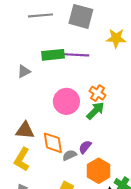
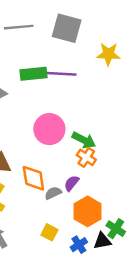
orange cross: (97, 93) -> (86, 157), moved
green arrow: (95, 111) -> (84, 140), turned 72

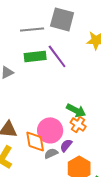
gray line: (19, 27) -> (32, 29), moved
purple line: (60, 74) -> (57, 56), turned 50
pink circle: (49, 129) -> (50, 130), moved

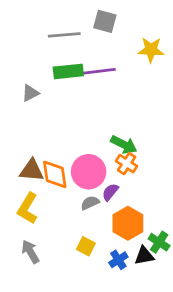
gray square: (62, 19) -> (105, 21), size x0.7
purple line: (57, 56) -> (98, 71), turned -60
orange diamond: (35, 141) -> (55, 174), moved

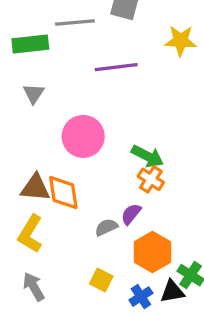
green rectangle: (68, 71) -> (30, 44), moved
gray triangle: (30, 93) -> (34, 94), turned -30
pink circle: (89, 172) -> (83, 136), moved

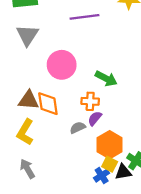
gray triangle: (34, 94) -> (27, 35), size x1.5
orange cross: (151, 179) -> (90, 101), moved, turned -30
yellow square: (101, 280) -> (110, 164), moved

